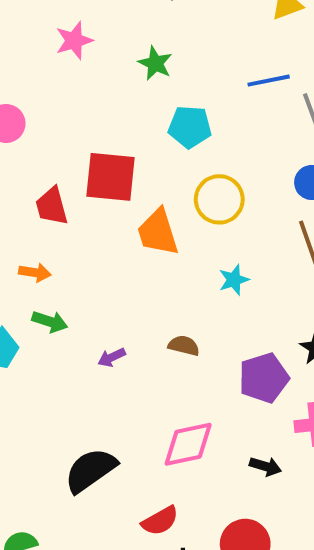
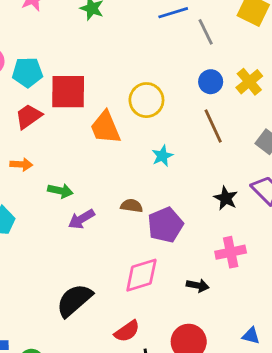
cyan pentagon: (190, 127) -> (27, 72), moved
red trapezoid: (52, 206) -> (29, 116), turned 76
green arrow: (50, 322) -> (60, 191), moved
purple arrow: (112, 357) -> (81, 219), size x1.4
purple pentagon: (264, 378) -> (165, 225), moved

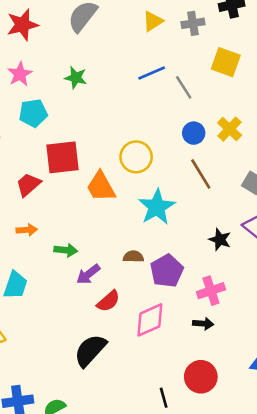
cyan pentagon: (27, 72) -> (33, 113), moved
cyan star: (162, 156) -> (157, 207), size x1.8
pink cross: (231, 252) -> (211, 291), moved
red semicircle: (127, 331) -> (108, 301), moved

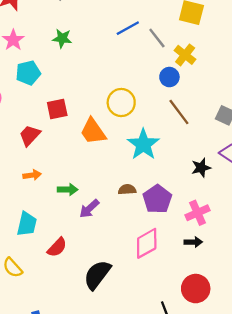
yellow cross: (230, 129) -> (185, 55), moved
red square: (62, 157) -> (57, 109), size x0.7
black star: (220, 240) -> (201, 168), turned -30
red semicircle: (108, 301) -> (57, 247), moved

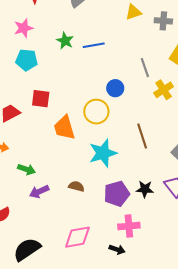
blue line: (128, 28) -> (94, 45), moved
blue circle: (169, 77) -> (115, 88), moved
purple pentagon: (157, 199) -> (117, 194), moved

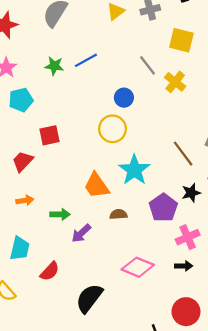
orange trapezoid: (64, 128) -> (97, 186), moved
brown line: (142, 136) -> (183, 154), moved
pink diamond: (77, 237) -> (138, 267), turned 52

